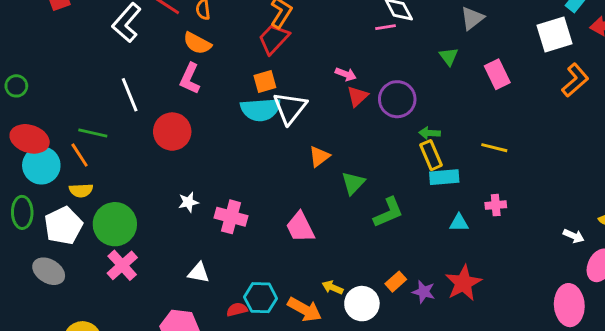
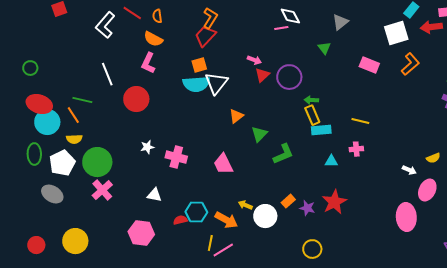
pink rectangle: (497, 74) -> (369, 65), moved, turned -42
yellow line: (494, 148) -> (360, 121), moved

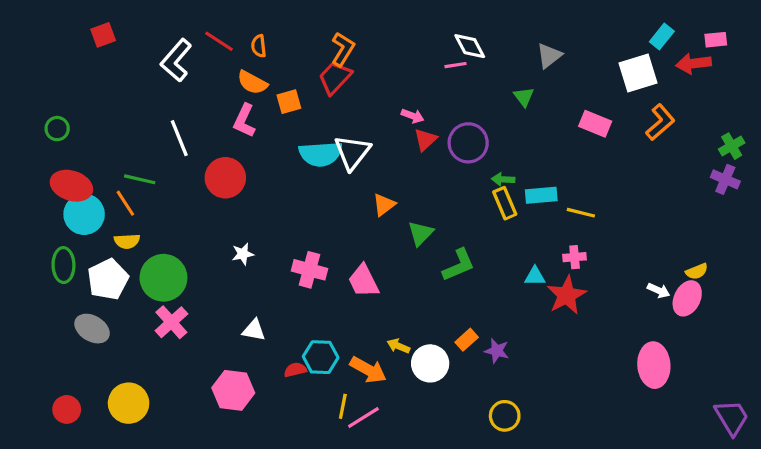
orange square: (199, 65) -> (289, 102), moved
cyan rectangle: (321, 130) -> (541, 195), moved
pink cross: (176, 157) -> (309, 270), moved
pink ellipse: (427, 190) -> (687, 298), moved
red star: (334, 202) -> (567, 295), moved

